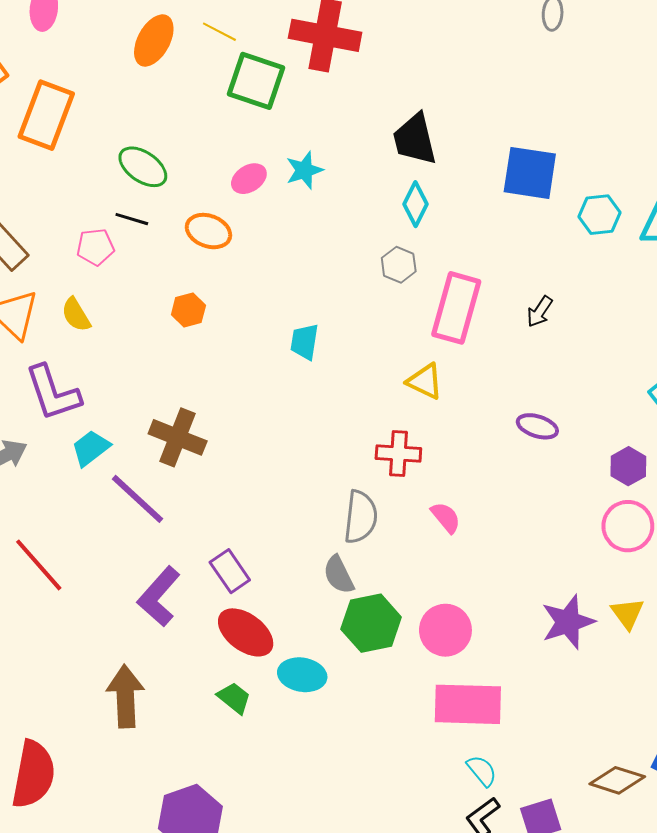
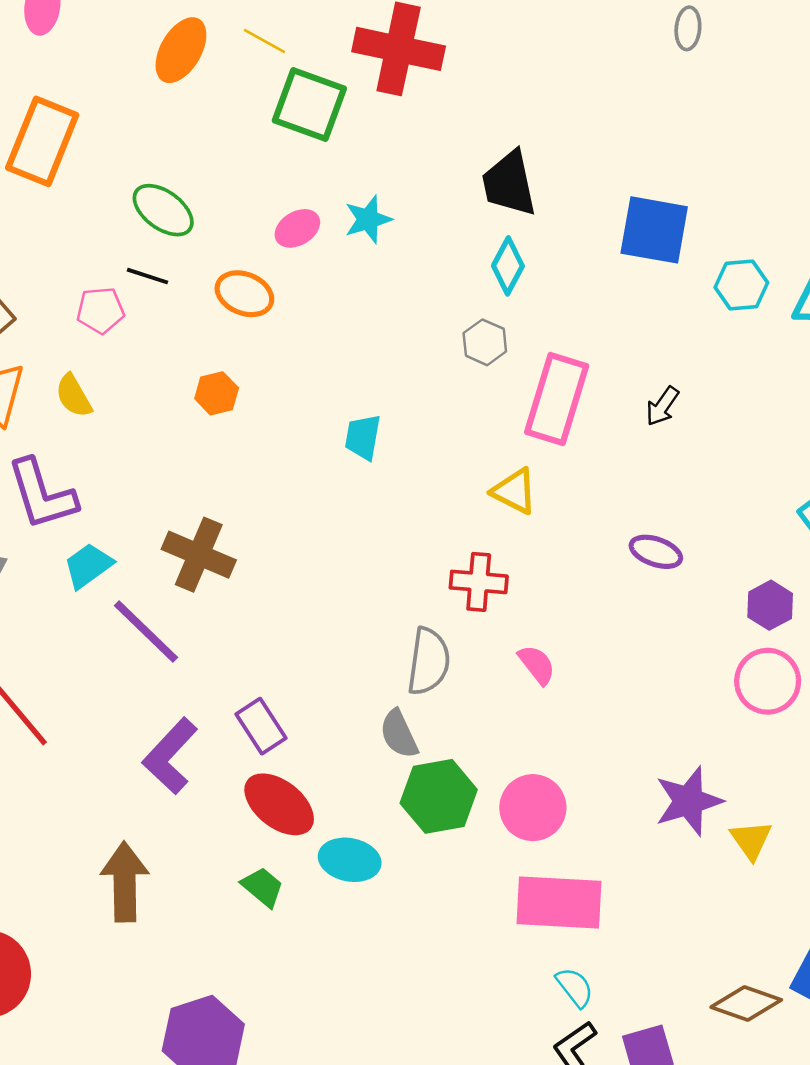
yellow triangle: (627, 613) -> (751, 840), moved

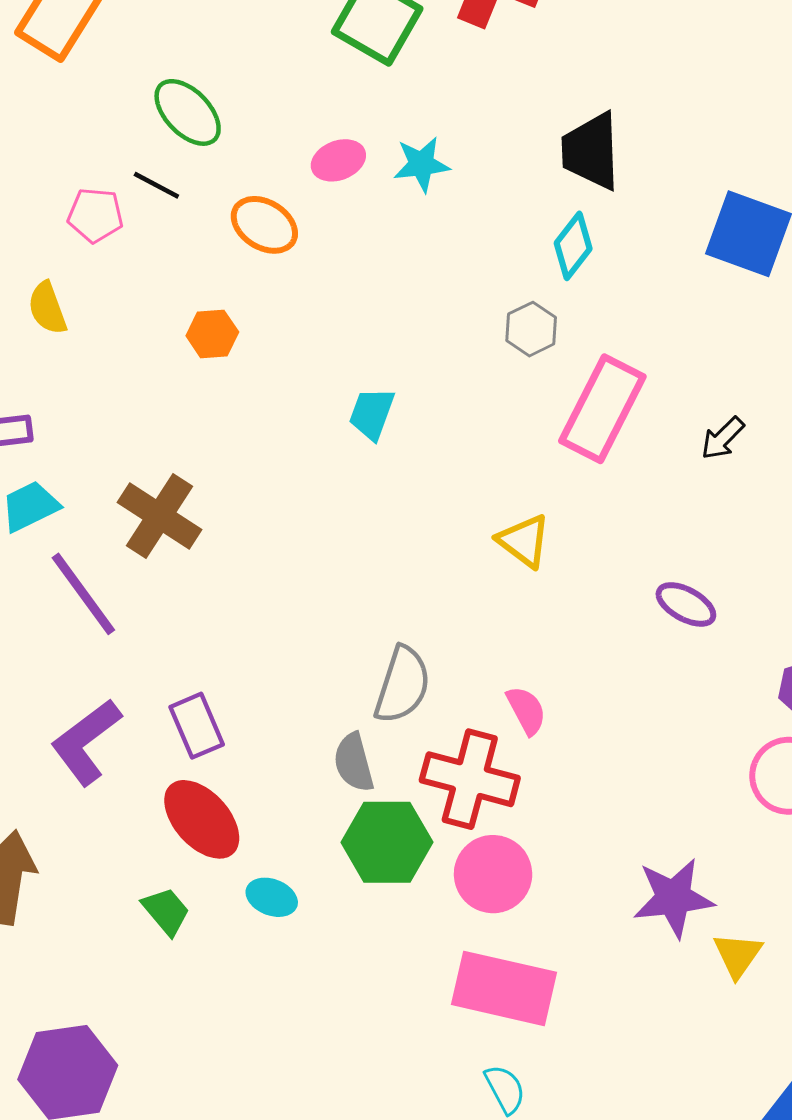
yellow triangle: (514, 491) -> (524, 541), moved
red cross: (479, 582) -> (470, 779), moved, size x1.4
cyan ellipse: (350, 860) -> (272, 897), size x0.7

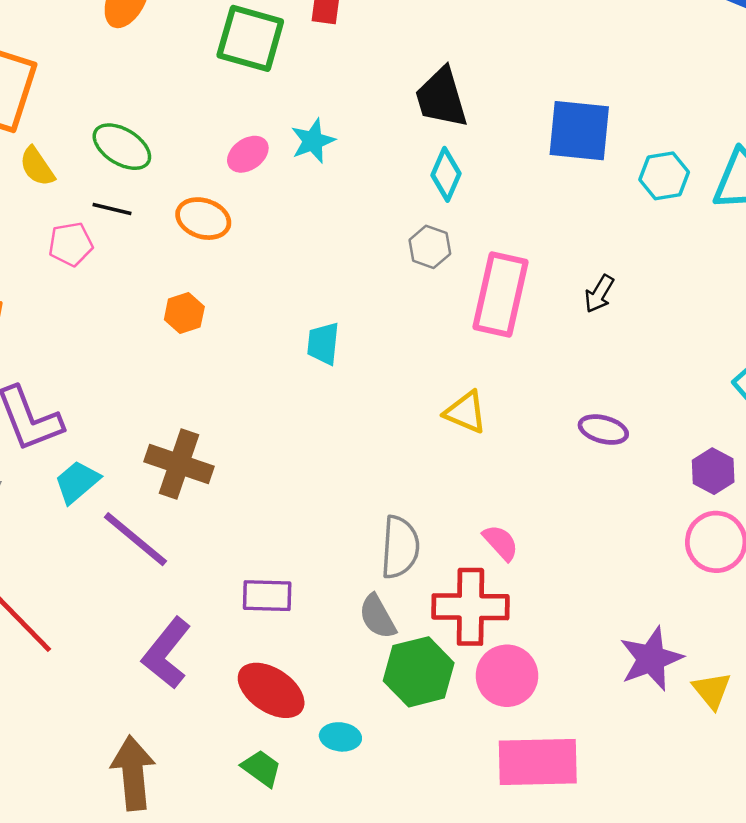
yellow semicircle: (47, 308) -> (37, 167), moved
purple rectangle: (197, 726) -> (267, 596), moved, turned -51

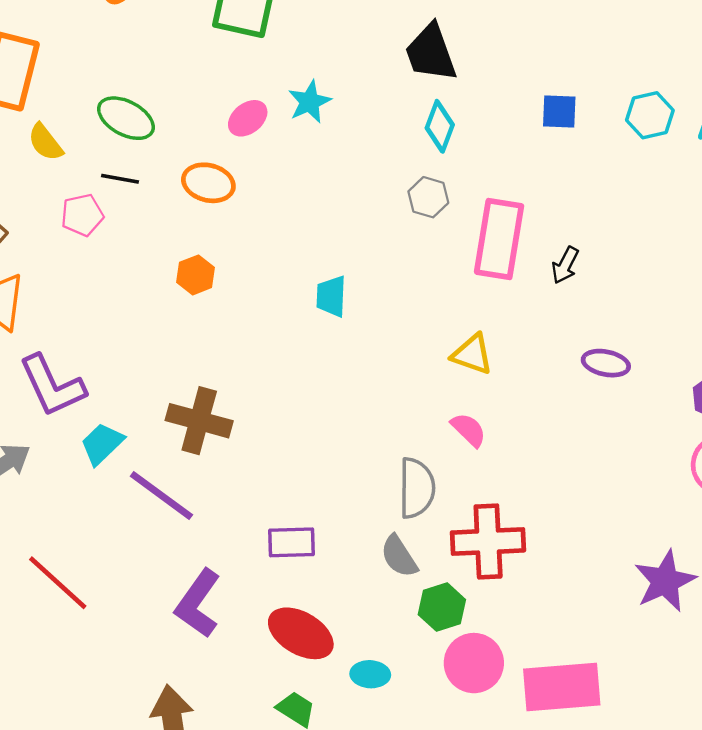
blue square: (579, 131) -> (559, 112), moved, size x0.6
black arrow: (599, 294) -> (565, 265), moved
pink semicircle: (501, 543) -> (469, 430), moved
green hexagon: (419, 672) -> (442, 607), size x0.7
pink circle: (507, 676) -> (474, 663), moved

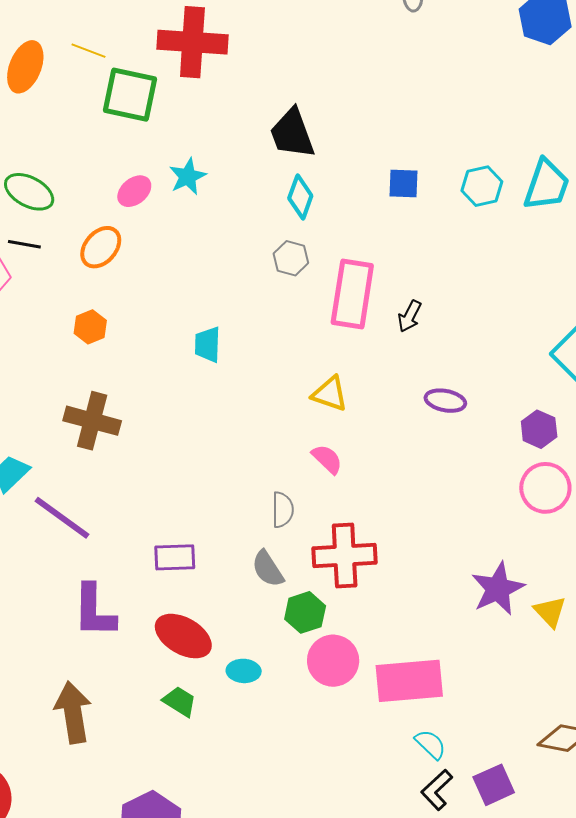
orange ellipse: (208, 183) -> (101, 247), turned -63
brown cross: (199, 421) -> (92, 421), moved
gray semicircle: (417, 488) -> (283, 510), size x0.7
purple L-shape: (198, 603) -> (94, 611), turned -34

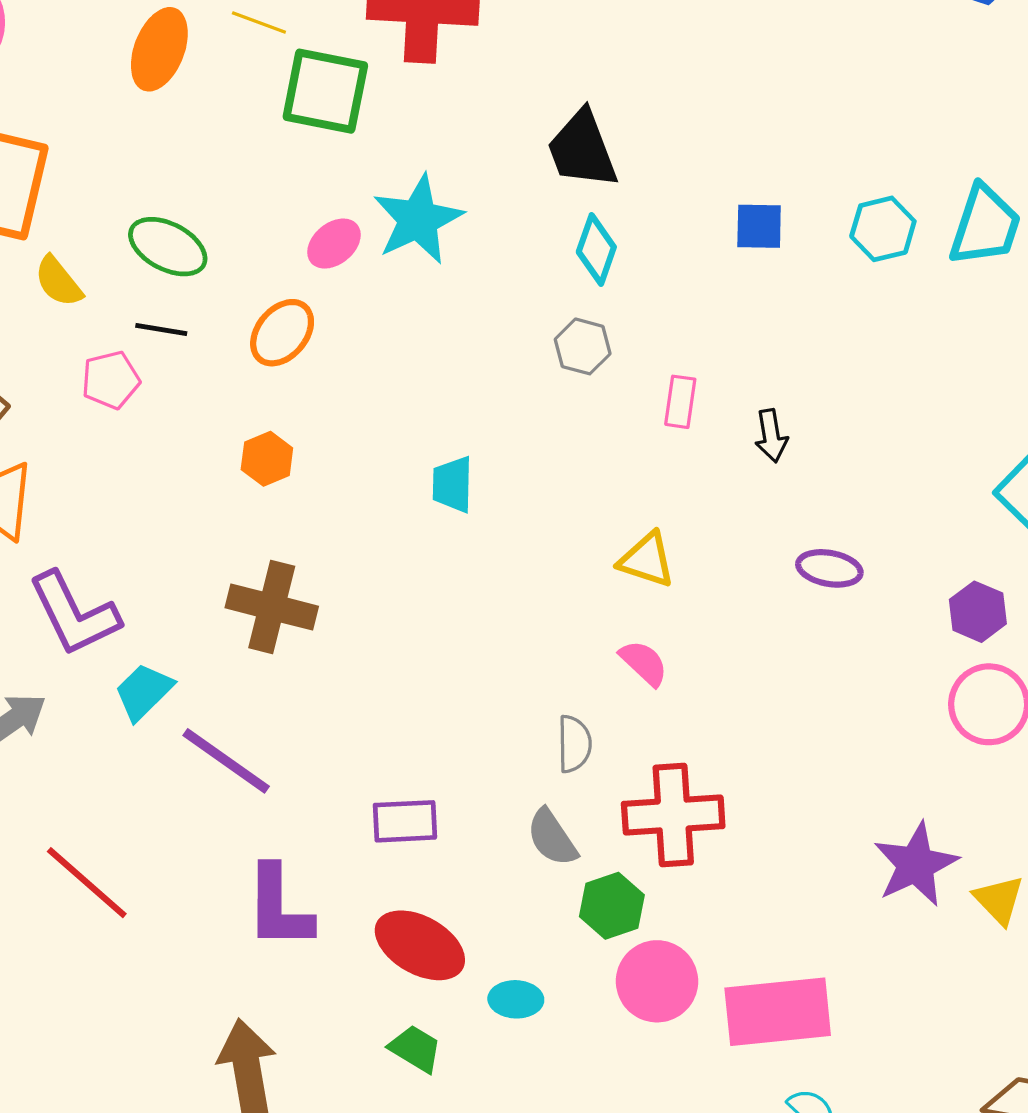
cyan star: (188, 177) -> (418, 219), size x1.5
pink rectangle: (352, 294) -> (680, 402), size x0.5
black arrow: (410, 316) -> (771, 436), turned -36

